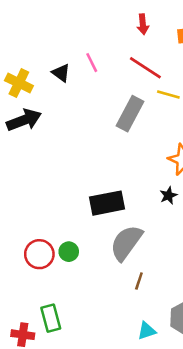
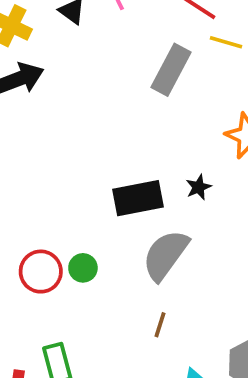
black star: (168, 195) -> (199, 187), moved
brown line: (139, 281) -> (160, 325), moved

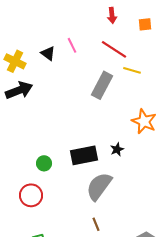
green circle: (83, 268) -> (44, 163), moved
brown line: (160, 325) -> (96, 224), turned -40

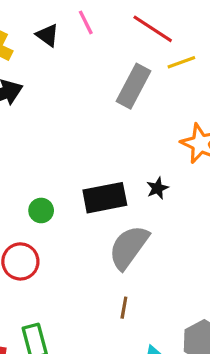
yellow line: (132, 70) -> (181, 62), turned -36
brown line: (96, 224) -> (124, 308), turned 32

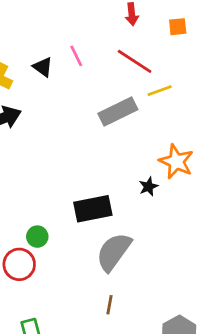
gray rectangle: (134, 86) -> (118, 111), turned 36
black star: (157, 188) -> (148, 187), moved
green circle: (41, 210) -> (37, 237), moved

